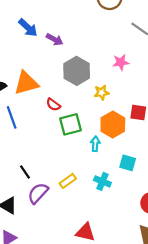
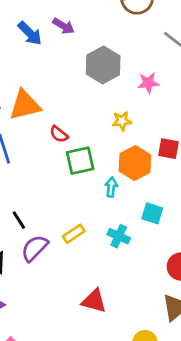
purple arrow: (55, 39) -> (64, 26), moved
gray hexagon: (77, 71) -> (103, 65), moved

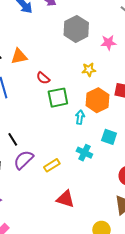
orange triangle: (25, 105) -> (19, 56), size x0.7
yellow rectangle: (74, 234) -> (52, 165), moved

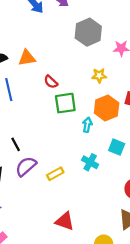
red triangle: (65, 199) -> (65, 221), moved

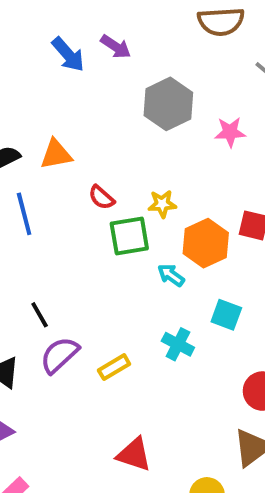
yellow star: (99, 76) -> (162, 204), moved
cyan arrow: (87, 125) -> (171, 275), turned -64

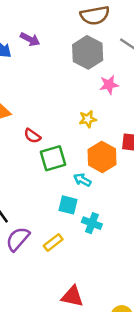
gray hexagon: (168, 104) -> (88, 52), moved
yellow star: (162, 204) -> (88, 119), moved
cyan square: (226, 315) -> (68, 205), moved

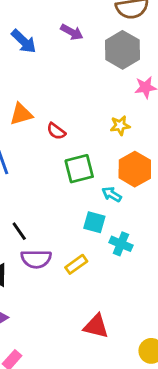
purple arrow: (30, 39) -> (72, 32), moved
red semicircle: (32, 136) -> (56, 131), moved
purple semicircle: (18, 239) -> (36, 259), turned -132

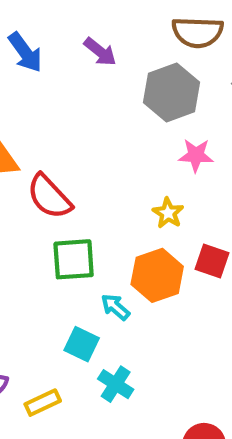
yellow star: (120, 126) -> (168, 213), moved, turned 30
red semicircle: (56, 131) -> (49, 197), size x1.6

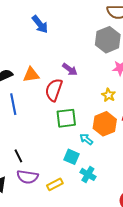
purple arrow: (100, 52) -> (70, 69), moved
red semicircle: (49, 197) -> (54, 90), turned 65

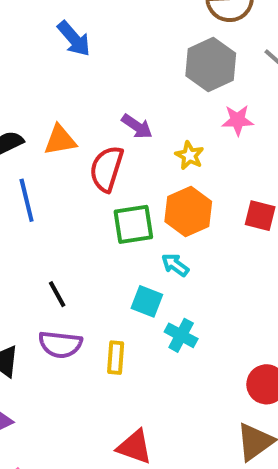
yellow star: (109, 95) -> (189, 155), moved
orange hexagon: (105, 124) -> (188, 212), moved
black line: (18, 156) -> (57, 294), moved
yellow rectangle: (55, 184) -> (116, 358), turned -56

